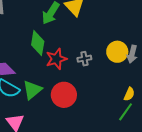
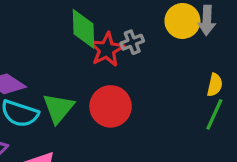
green diamond: (38, 43) -> (83, 29), moved
red star: (56, 59) -> (107, 50), moved

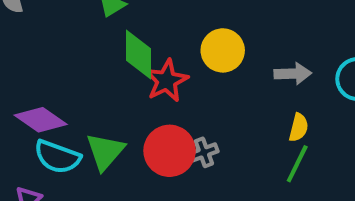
gray arrow: (207, 20) -> (293, 74), moved, turned -96
yellow circle: (182, 21) -> (223, 50), moved
gray cross: (132, 42) -> (204, 152), moved

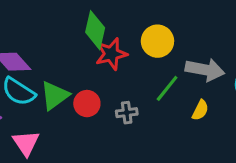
gray arrow: (293, 74) -> (205, 70), size x1.4
red circle: (170, 151) -> (87, 104), moved, size x0.7
green line: (297, 164) -> (167, 88), moved

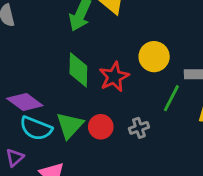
green diamond: (95, 30) -> (78, 70), moved

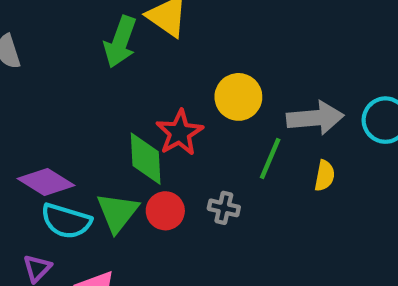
green diamond: (78, 70) -> (146, 159), moved
gray cross: (139, 128) -> (224, 208), turned 36

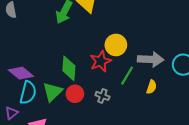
red star: (180, 133) -> (101, 61), moved
cyan semicircle: (66, 221) -> (28, 93), turned -100

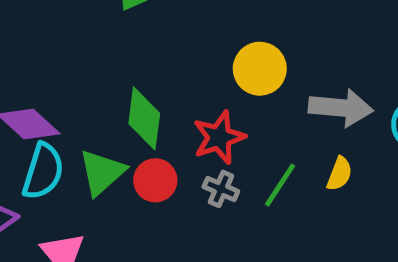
red star: (101, 61) -> (219, 137), moved
green line: (127, 76) -> (280, 185), moved

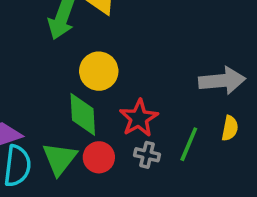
yellow circle: (260, 69) -> (99, 71), moved

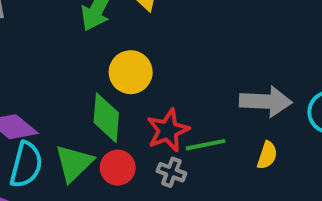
green line: (189, 144) -> (206, 145), moved, turned 48

